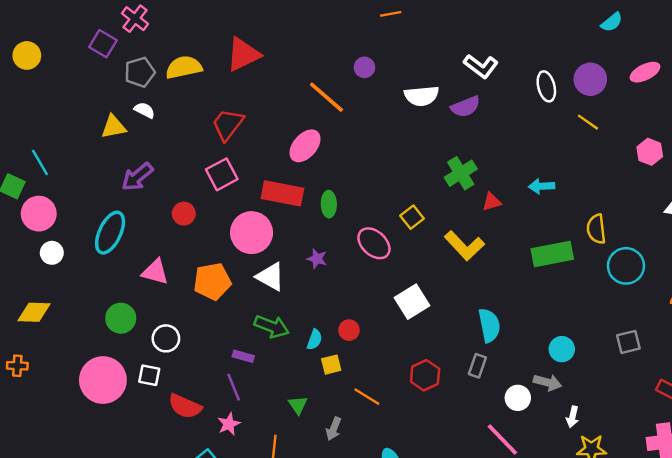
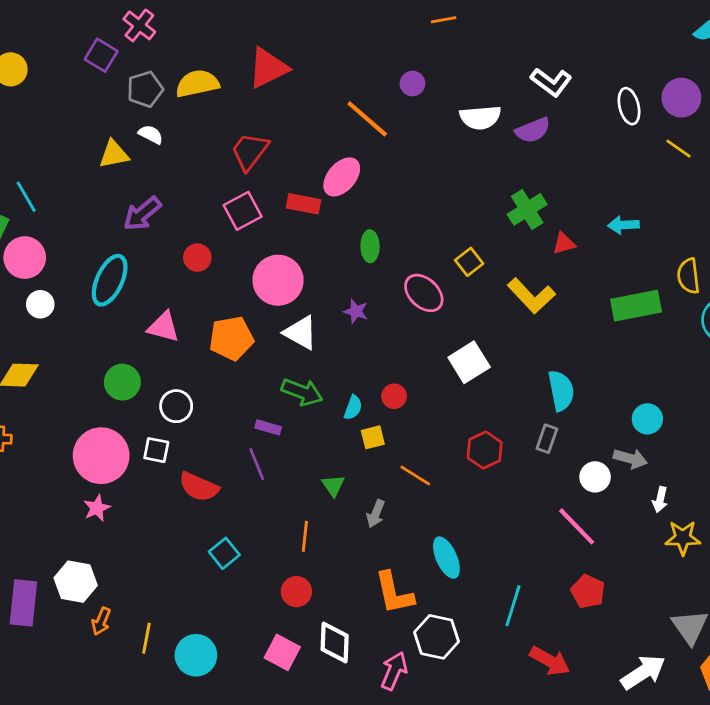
red rectangle: (282, 193) -> (304, 204), moved, size x0.7
pink star: (229, 424) -> (97, 508), moved

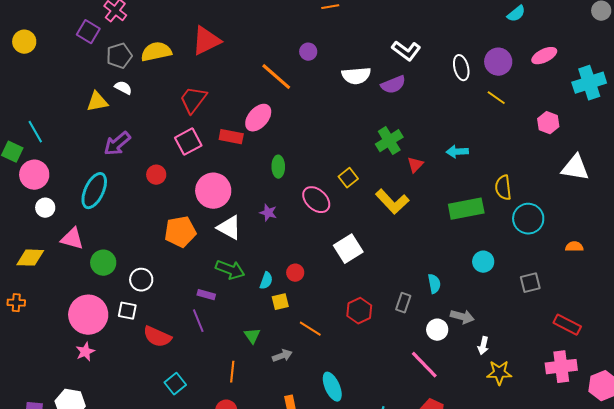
red triangle: (564, 243) -> (415, 165), turned -30
pink triangle: (163, 327) -> (72, 239), moved
cyan semicircle: (561, 391) -> (434, 284), moved, size x0.7
cyan circle: (647, 419) -> (483, 262), moved
gray arrow: (376, 514) -> (282, 356), turned -132

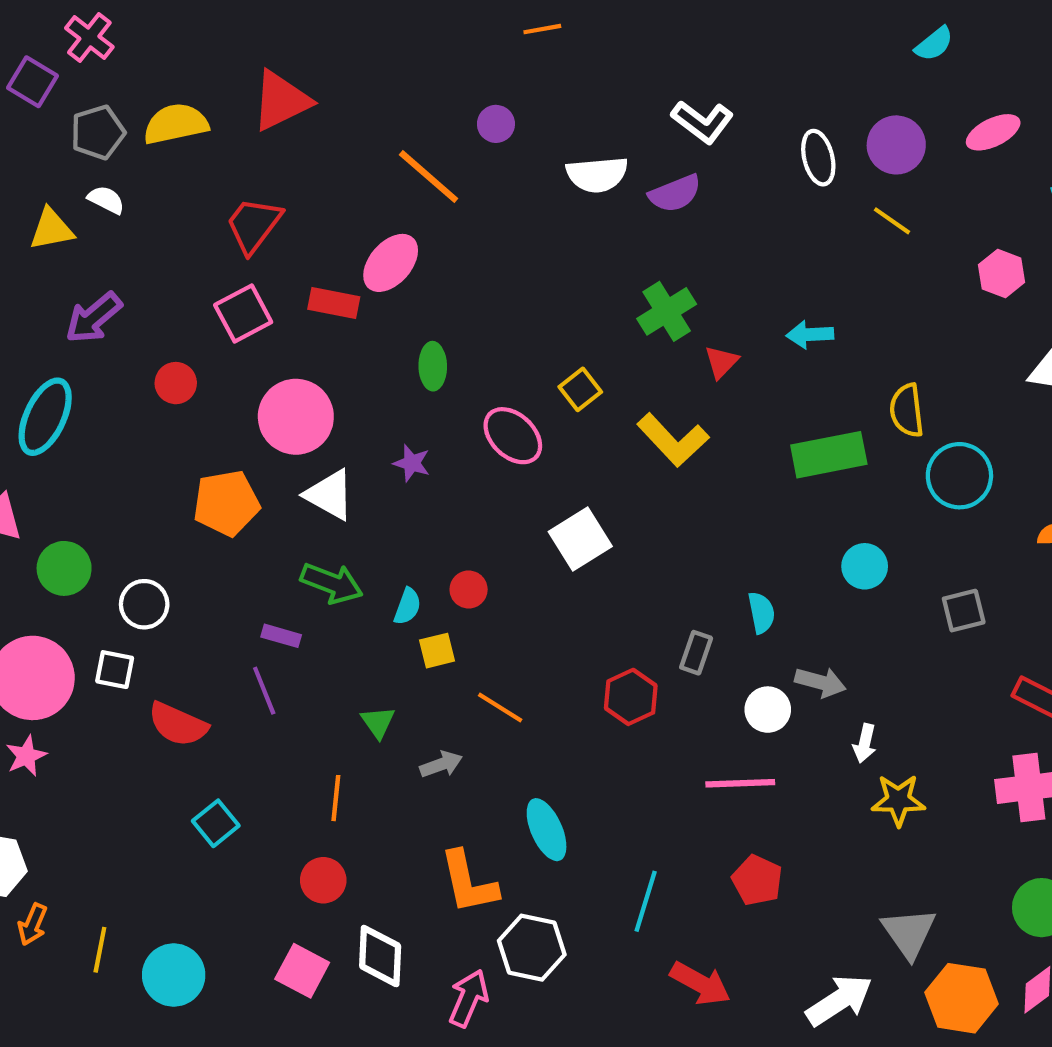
red hexagon: (359, 311) -> (631, 697), moved
pink line: (424, 365) -> (740, 783), turned -48

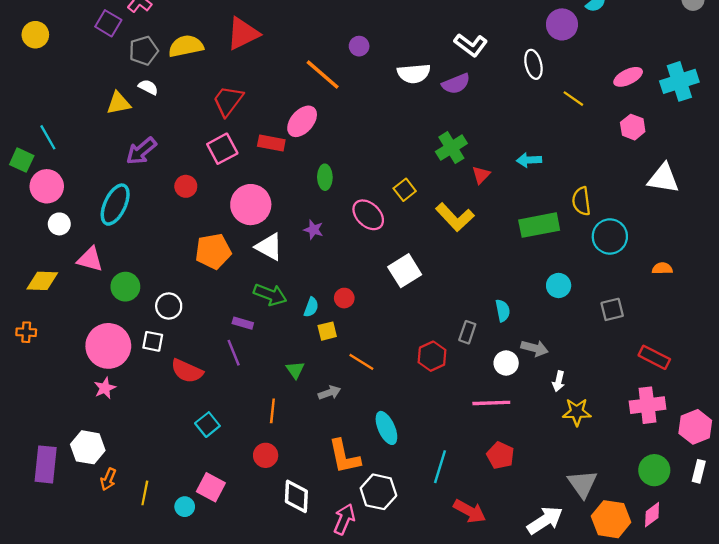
pink ellipse: (993, 132) -> (628, 77), moved
purple circle: (896, 145) -> (562, 24), moved
pink square: (302, 971) -> (211, 487), moved
cyan circle: (174, 975) -> (185, 507), size x0.6

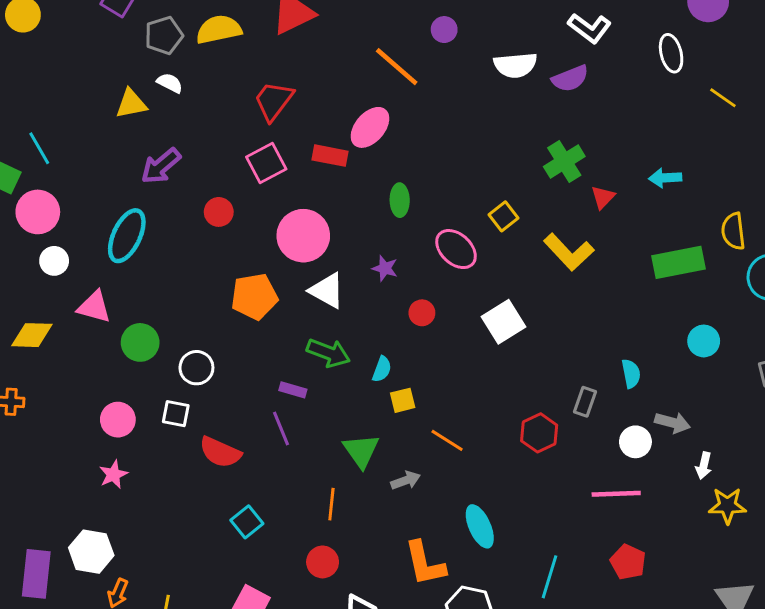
red circle: (344, 298) -> (422, 313), moved
pink circle: (108, 346) -> (118, 420), size x0.6
green triangle: (295, 370) -> (361, 451), size x1.5

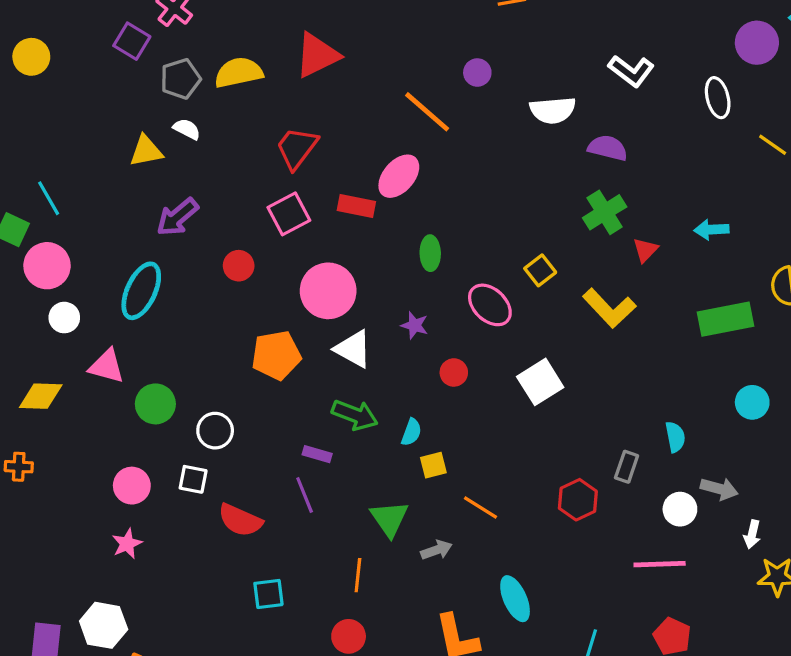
purple semicircle: (570, 78) -> (608, 148), moved, turned -144
cyan square: (247, 522) -> (268, 594), turned 32

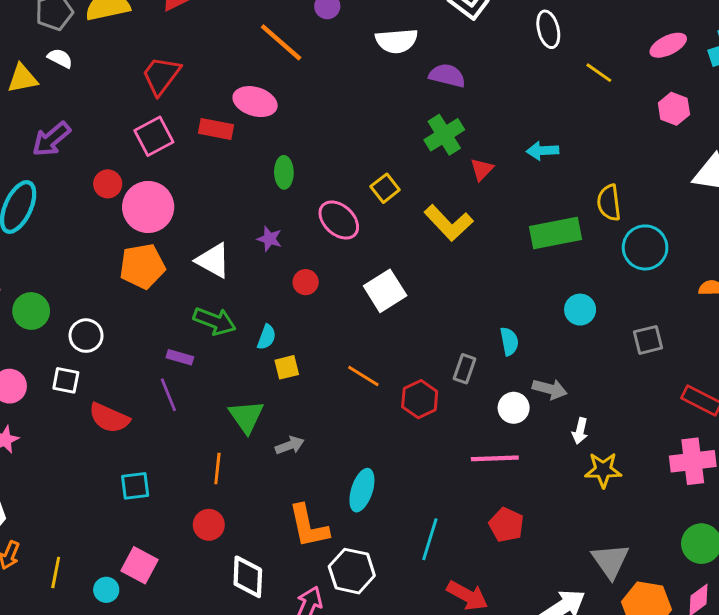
pink ellipse: (399, 176) -> (255, 102), turned 66
pink circle: (328, 291) -> (148, 207), moved
orange line: (480, 508) -> (363, 376), moved
cyan ellipse: (515, 599) -> (362, 490), turned 42

